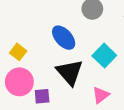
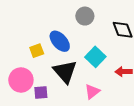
yellow square: (18, 52) -> (37, 51), moved, turned 32

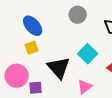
blue ellipse: (60, 41) -> (33, 26), moved

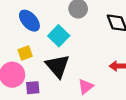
yellow square: (32, 48) -> (25, 53), moved
cyan square: (88, 54) -> (59, 36), moved

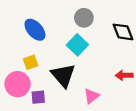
cyan square: (59, 36) -> (77, 45), moved

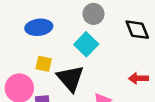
blue ellipse: (35, 30) -> (39, 27), turned -55
yellow square: (31, 62) -> (44, 64), moved, turned 32

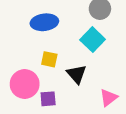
black triangle: (70, 78) -> (76, 74), size x0.7

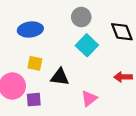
cyan square: (93, 40) -> (87, 45), moved
black triangle: (76, 74) -> (60, 77), turned -42

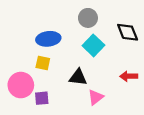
blue ellipse: (30, 29) -> (48, 39), moved
black triangle: (60, 77) -> (78, 77), moved

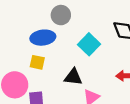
gray circle: (88, 18) -> (61, 15), moved

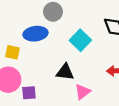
yellow square: (37, 62) -> (12, 52), moved

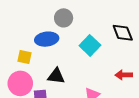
black triangle: (65, 72) -> (56, 76), moved

